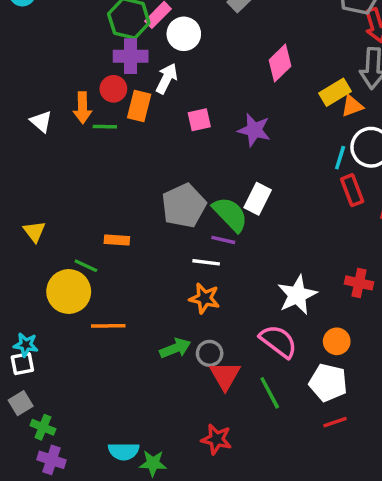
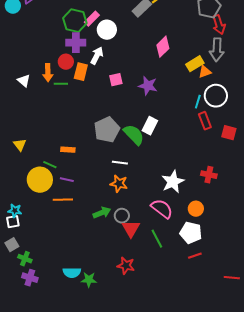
purple line: (223, 240) -> (67, 180), moved

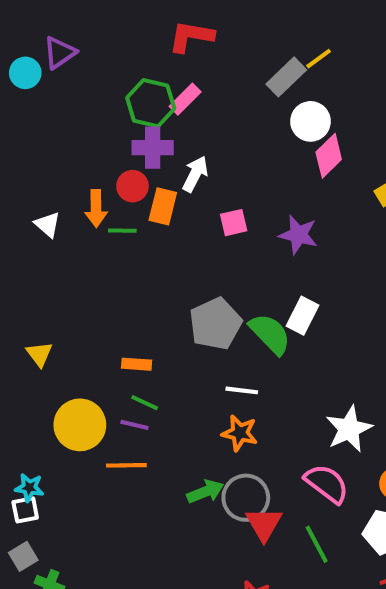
white circle: (107, 30) -> (311, 121), moved
green line: (50, 165) -> (145, 403), moved
gray circle: (122, 216) -> (246, 498), size x1.5

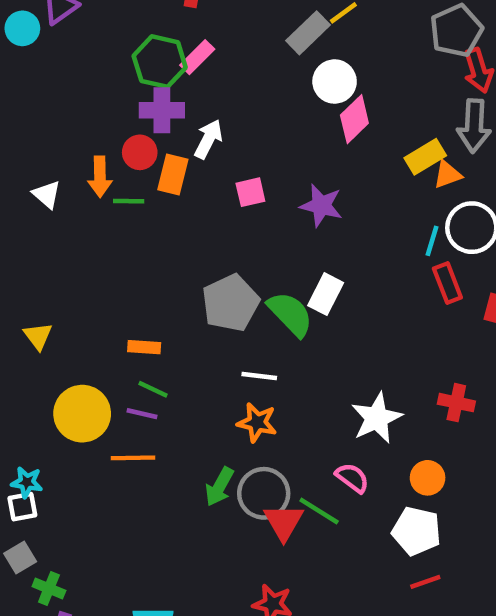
pink semicircle: (327, 484) -> (352, 478), size x0.7
green arrow: (205, 492) -> (219, 487), turned 141
green line: (317, 544) -> (319, 511), moved, turned -30

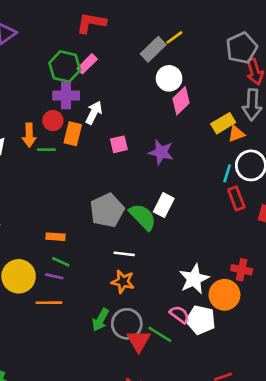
orange circle: (428, 478) -> (224, 295), moved, size x1.5
white pentagon: (416, 531) -> (201, 320), moved

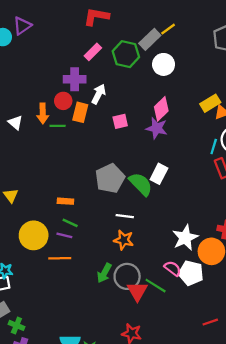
green hexagon: (65, 66) -> (126, 54), moved
pink diamond: (181, 101) -> (161, 109), moved

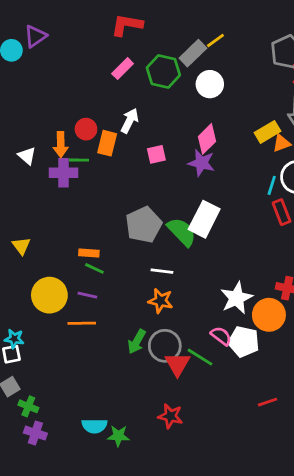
purple cross: (75, 79) -> (63, 173), moved
white rectangle: (159, 174) -> (204, 219), size x1.4
green line: (70, 223) -> (94, 268), moved

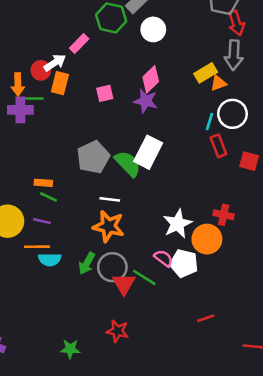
pink rectangle: (123, 69) -> (79, 44), moved
white arrow: (130, 121) -> (55, 63), moved, turned 30
orange star: (161, 301) -> (109, 226), size x1.4
cyan semicircle: (94, 426) -> (50, 260), moved

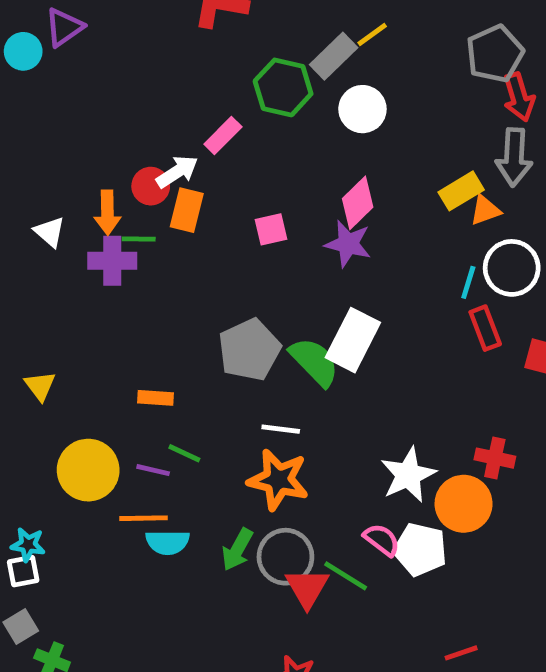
green line: (48, 197) -> (184, 453), moved

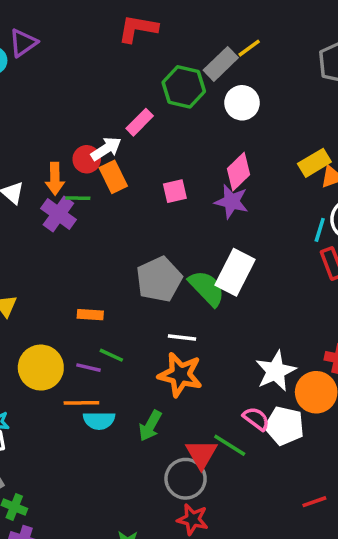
orange rectangle: (187, 210) -> (113, 177), turned -40
purple cross: (112, 261) -> (58, 214), turned 36
gray circle: (285, 557) -> (186, 479), moved

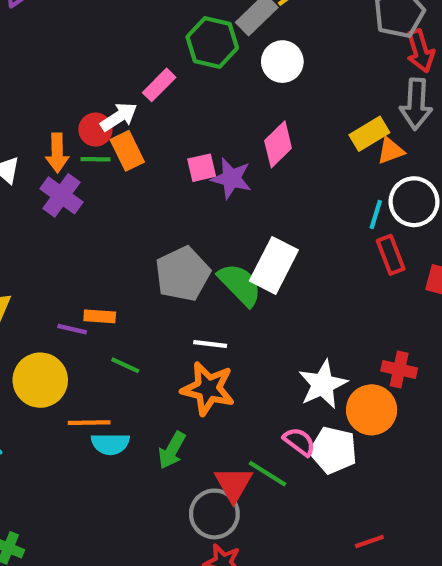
green line: (78, 198) -> (95, 159), moved
purple star: (231, 202) -> (231, 178), moved
purple line: (88, 368) -> (72, 329), moved

